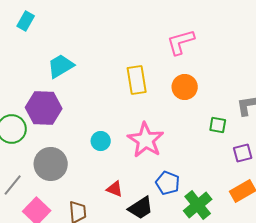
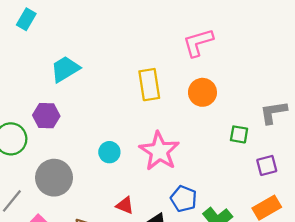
purple hexagon: (44, 108) -> (46, 116), size x0.7

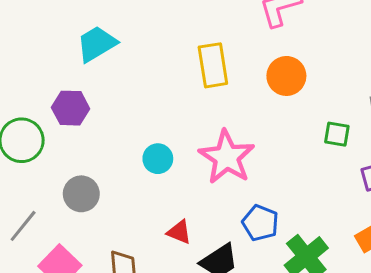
gray circle: (54, 178) -> (81, 194), size x0.7

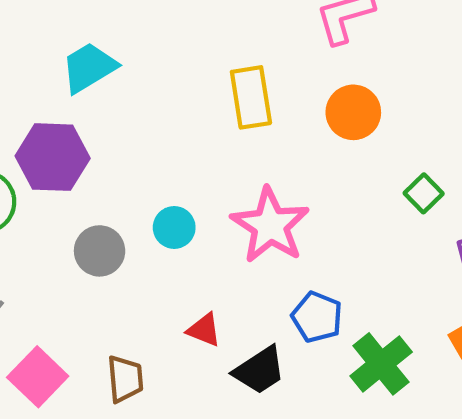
purple hexagon: (71, 108) -> (53, 157), size x1.4
green square: (337, 134) -> (424, 193), turned 36
gray circle: (81, 194) -> (100, 251), moved

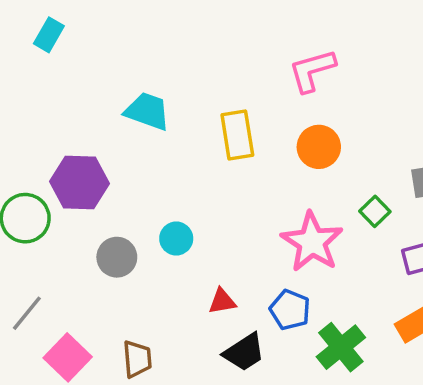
cyan trapezoid: (89, 68) -> (147, 111), moved, turned 51
pink star: (270, 225) -> (312, 242), moved
red triangle: (204, 330) -> (222, 301), moved, turned -32

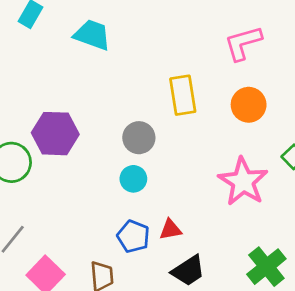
cyan trapezoid: (147, 111) -> (92, 35), moved
gray circle: (117, 257) -> (139, 138), moved
blue pentagon: (290, 310) -> (133, 236), moved

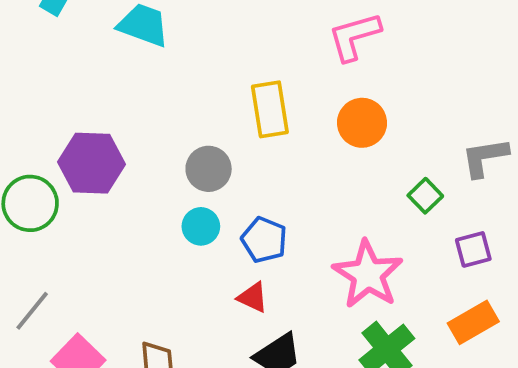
pink star: (243, 182) -> (368, 274), moved
red triangle: (170, 230) -> (253, 297), turned 35
blue pentagon: (133, 236) -> (264, 240), moved

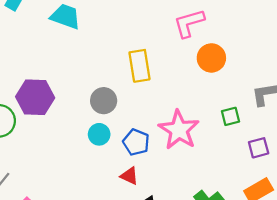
orange circle: (362, 123) -> (211, 58), moved
green square: (425, 196) -> (230, 116), turned 30
pink star: (368, 274) -> (179, 130), moved

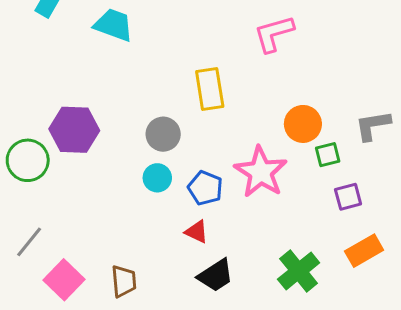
orange circle: (211, 58) -> (303, 124), moved
purple square: (259, 148) -> (348, 197), moved

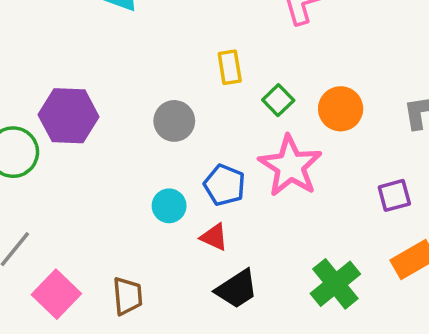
yellow rectangle: (210, 89) -> (230, 67), size x0.7
green square: (328, 155) -> (278, 100), moved, turned -30
cyan circle: (157, 178) -> (169, 206), moved

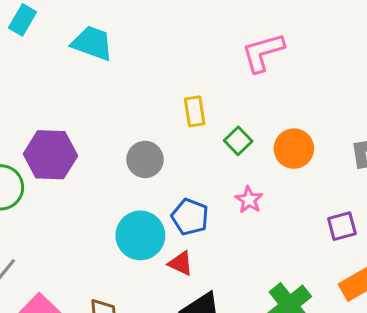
pink star: (290, 166) -> (249, 200), size x0.5
cyan circle: (169, 206) -> (140, 235), size x1.6

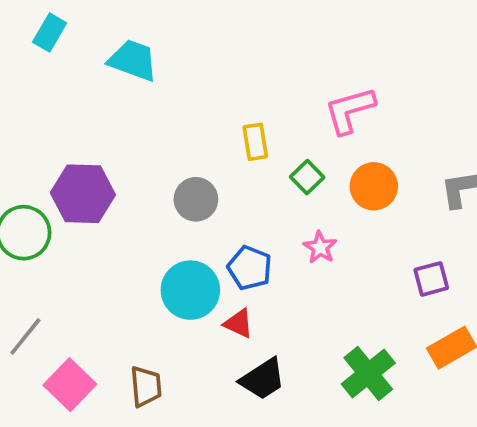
pink L-shape: (263, 52) -> (350, 110), moved

